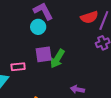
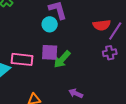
pink rectangle: (18, 67) -> (22, 59), size x1.5

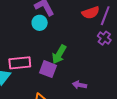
purple square: (50, 52) -> (48, 69), moved, turned 30
purple cross: (110, 53) -> (104, 38), turned -32

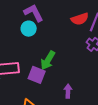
purple arrow: (79, 85) -> (68, 91), turned 80

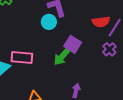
purple square: (37, 75) -> (73, 44), moved

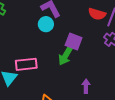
red semicircle: (101, 22) -> (97, 14), turned 36

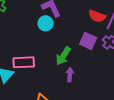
purple square: (74, 42) -> (88, 41), moved
purple arrow: (86, 86) -> (70, 75), moved

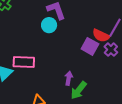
red semicircle: (97, 16) -> (101, 36), moved
green arrow: (63, 56) -> (79, 90), moved

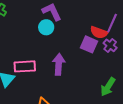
purple arrow: (69, 78) -> (59, 64), moved, size x1.5
green arrow: (79, 90) -> (108, 87), moved

